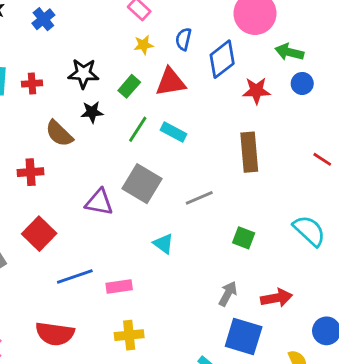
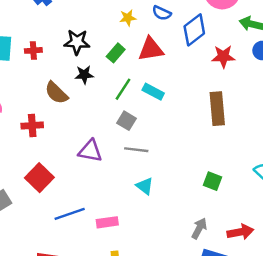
blue semicircle: (184, 39) -> (162, 13), turned -78
gray square: (142, 184) -> (127, 121), moved, size x0.6
gray line: (199, 198) -> (136, 150), moved, turned 30

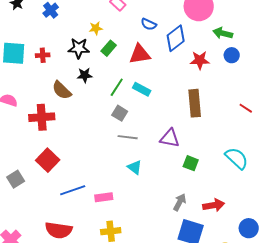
yellow star: (128, 18) -> (96, 28), moved
green rectangle: (116, 53) -> (109, 48), moved
red cross: (32, 126) -> (42, 117), size x1.4
purple triangle: (90, 151) -> (170, 138), moved

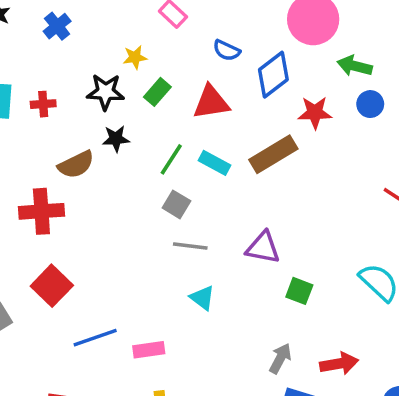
brown semicircle: (62, 90) -> (76, 165), turned -70
brown rectangle: (195, 103) -> (273, 154), moved, turned 64

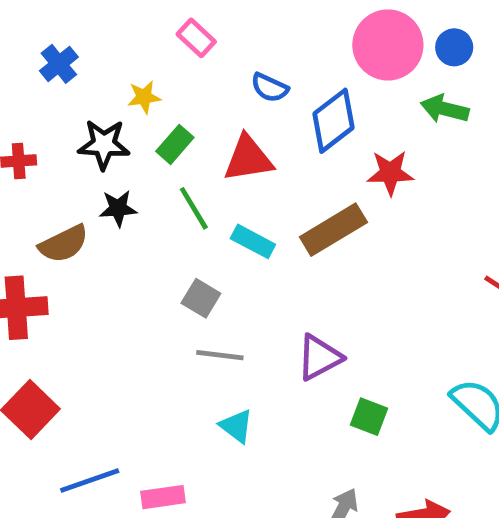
blue cross: (57, 26) -> (59, 64), moved
blue circle: (370, 104) -> (454, 47), moved
green line: (171, 159) -> (194, 208), moved, turned -64
purple triangle: (263, 248) -> (319, 357), turned -39

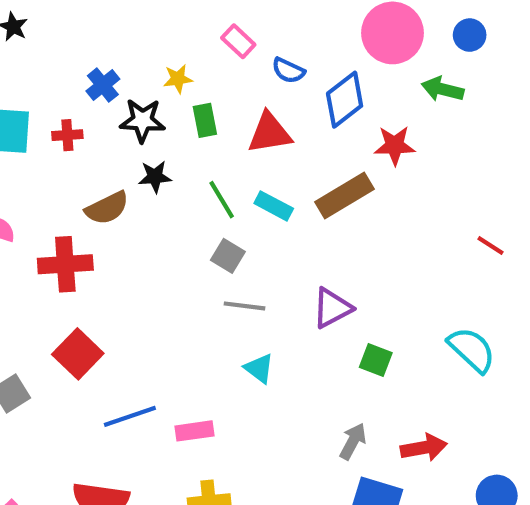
pink rectangle: (196, 38) -> (238, 41), moved
blue circle: (454, 47) -> (470, 35), moved
blue cross: (59, 64) -> (103, 85), moved
green rectangle: (175, 144) -> (205, 120), turned -52
green line: (194, 208) -> (222, 200), moved

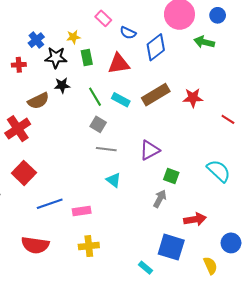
red star: (395, 145) -> (193, 98), moved
red cross: (65, 264) -> (18, 129), turned -30
gray arrow: (353, 441) -> (160, 199), moved

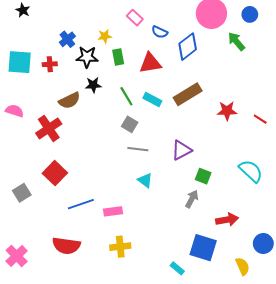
green arrow: (204, 42) -> (236, 41), turned 36
red star: (193, 98) -> (227, 111), moved

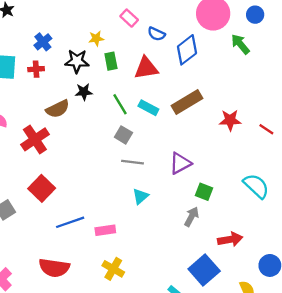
blue cross: (67, 39) -> (43, 42), moved
cyan triangle: (145, 180) -> (140, 196), turned 42
yellow cross: (120, 247) -> (113, 269), turned 36
blue square: (203, 248) -> (204, 270), turned 32

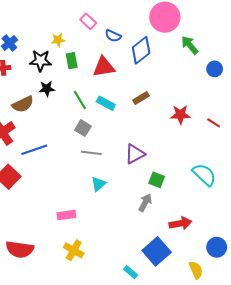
blue circle: (255, 15) -> (215, 69), moved
brown rectangle: (187, 102) -> (141, 98), size x0.6
blue line: (70, 222) -> (34, 150), moved

